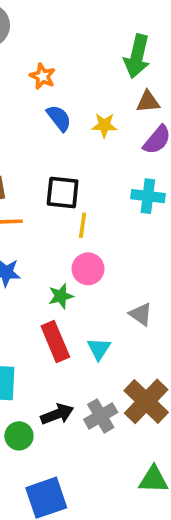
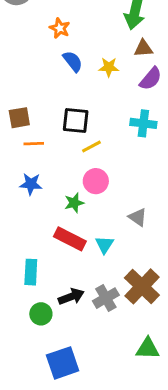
yellow line: (83, 225) -> (91, 147), turned 54
red rectangle: (55, 341) -> (70, 239), turned -40

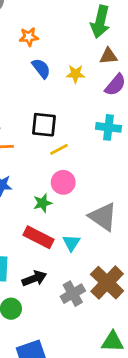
orange star: (60, 28) -> (29, 37), turned -30
gray triangle: (138, 217) -> (103, 217), size x1.6
black arrow: (71, 297) -> (34, 278), moved

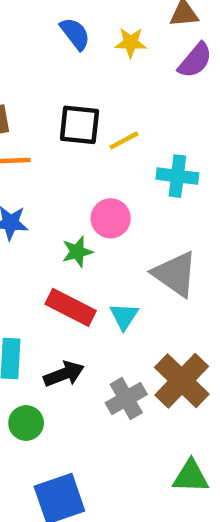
cyan cross: (108, 127) -> (177, 176), moved
yellow line: (59, 149) -> (124, 140), moved

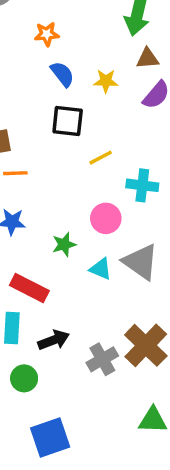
black square: (79, 125) -> (68, 121), moved
pink circle: (111, 218) -> (106, 218), moved
red rectangle: (71, 307) -> (29, 288), moved
cyan triangle: (124, 316) -> (101, 269), moved, turned -40

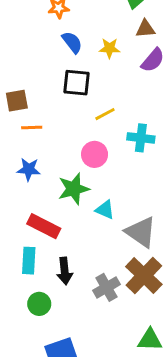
pink circle: (106, 218) -> (95, 154), moved
green star: (64, 244) -> (74, 189), size x1.5
gray triangle: (141, 262) -> (141, 232), moved
black arrow: (54, 340) -> (65, 271), turned 105

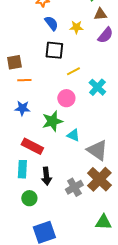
cyan cross: (141, 138) -> (97, 87), turned 36

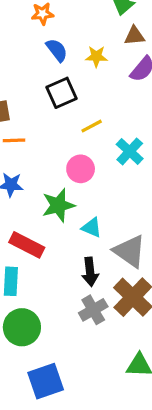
black square: (54, 50) -> (62, 93), turned -30
black arrow: (46, 176) -> (90, 272), moved
green circle: (29, 198) -> (22, 327), size x1.5

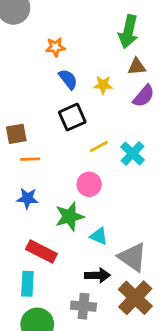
cyan cross: (130, 151) -> (132, 153), moved
black arrow: (90, 272) -> (97, 275), turned -85
gray cross: (93, 310) -> (83, 306), moved, turned 35

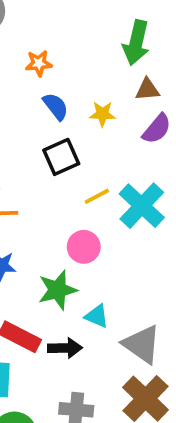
cyan cross: (132, 153) -> (142, 206), size x1.4
black arrow: (97, 275) -> (65, 348), moved

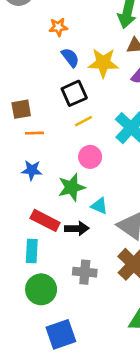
yellow star: (102, 114) -> (103, 63), size x1.6
yellow line: (97, 196) -> (83, 121), moved

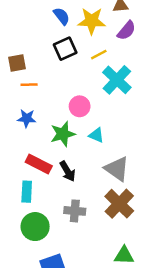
yellow line: (83, 121) -> (99, 55), moved
cyan triangle: (99, 206) -> (96, 135), moved
black arrow: (77, 228) -> (68, 171), turned 60

